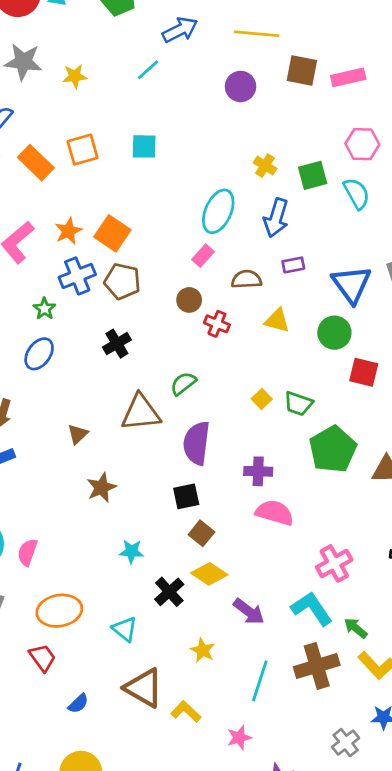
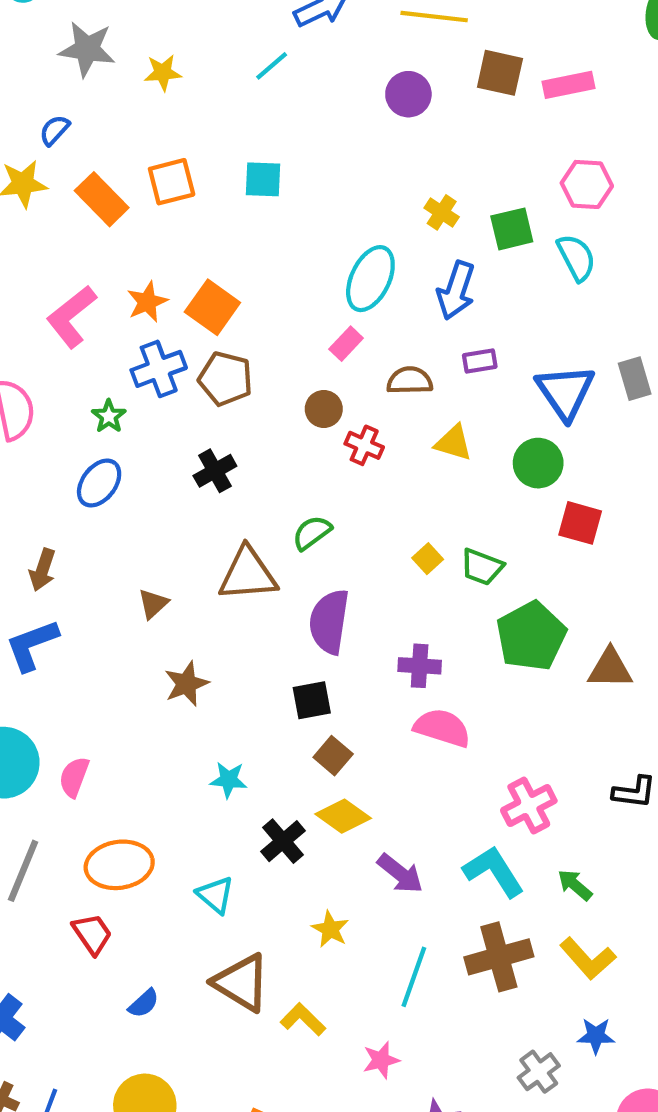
green arrow: (356, 628) -> (575, 885), moved

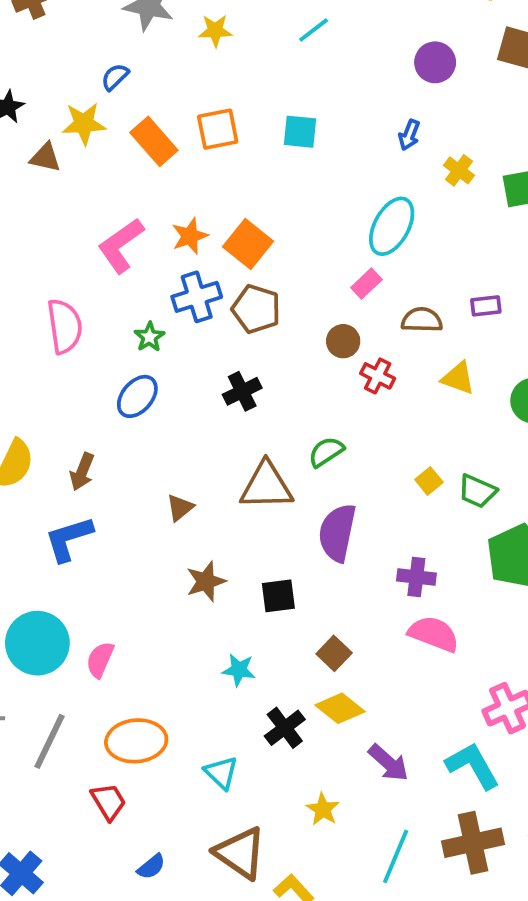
blue arrow: (456, 290) -> (409, 135), moved, size x0.6
black square: (312, 700) -> (278, 596), moved

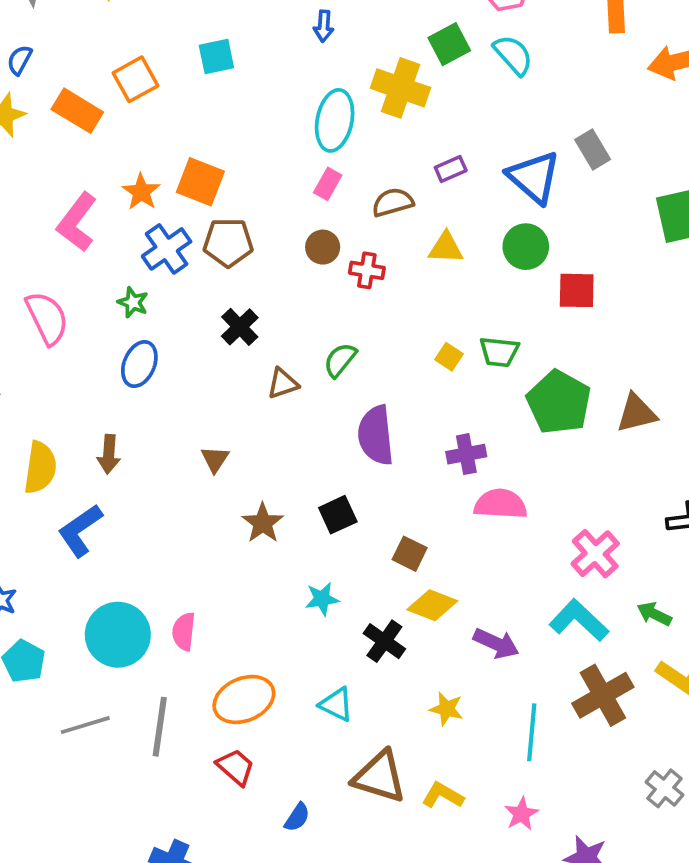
yellow cross: (459, 170) -> (400, 88), moved, size x1.8
brown triangle: (266, 486) -> (283, 383), moved, size x0.6
blue L-shape: (69, 539) -> (80, 530), moved

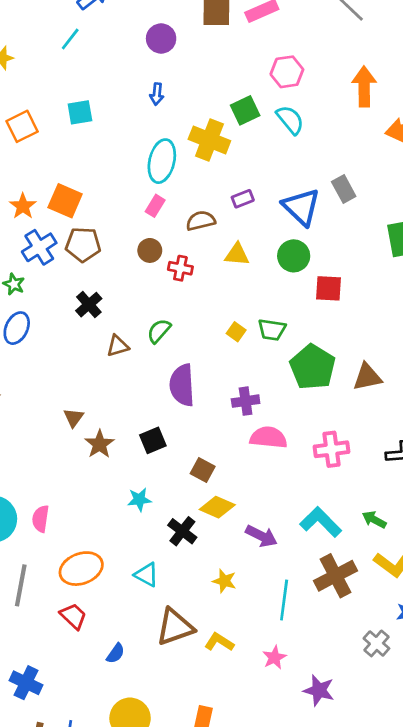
brown triangle: (215, 459) -> (74, 418), moved
pink cross: (595, 554) -> (332, 449), moved, turned 32
brown triangle: (380, 777) -> (175, 627), turned -39

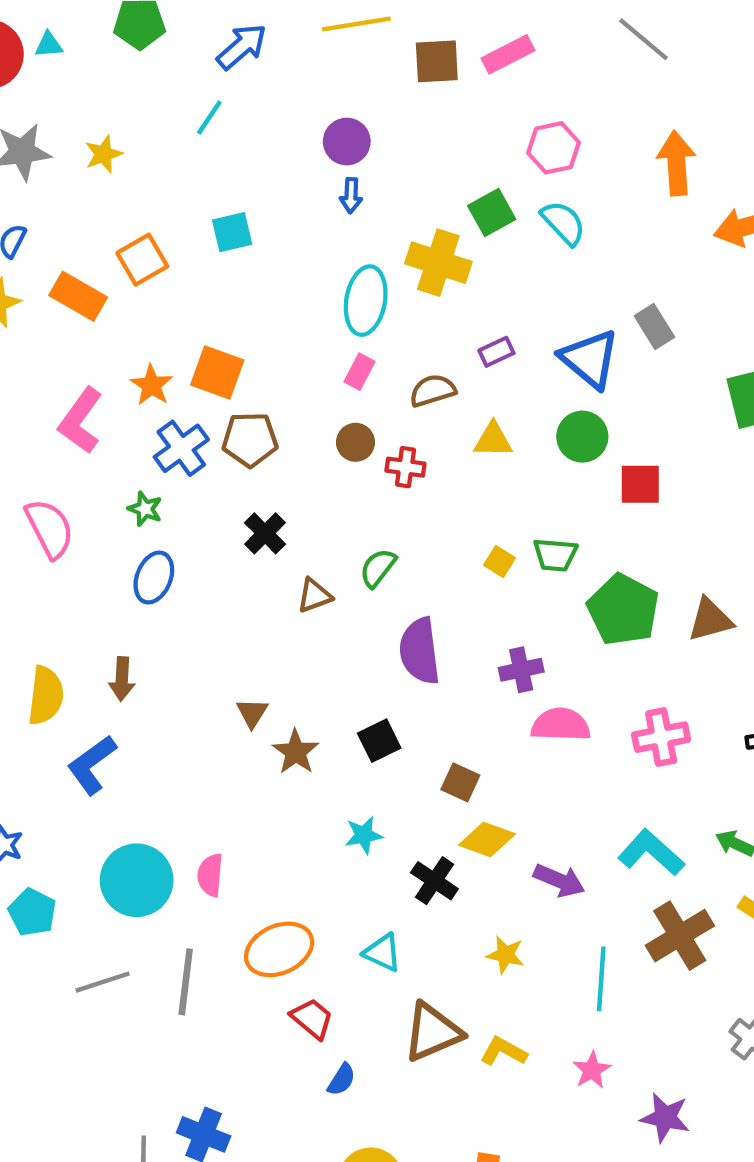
purple circle: (161, 38) -> (347, 142), moved
red trapezoid: (73, 616) -> (312, 1019), moved

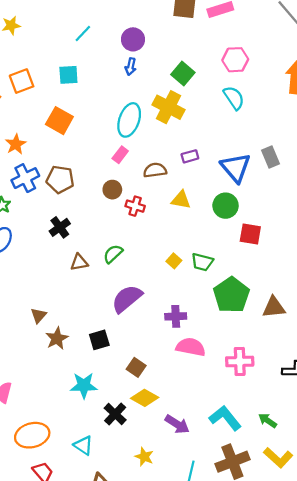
cyan line: (209, 118) -> (83, 34), moved
green square: (492, 212) -> (183, 74), moved, turned -30
orange square: (217, 372) -> (59, 121), moved
purple semicircle: (420, 651) -> (127, 299), turned 48
cyan star: (364, 835) -> (84, 385), size x1.4

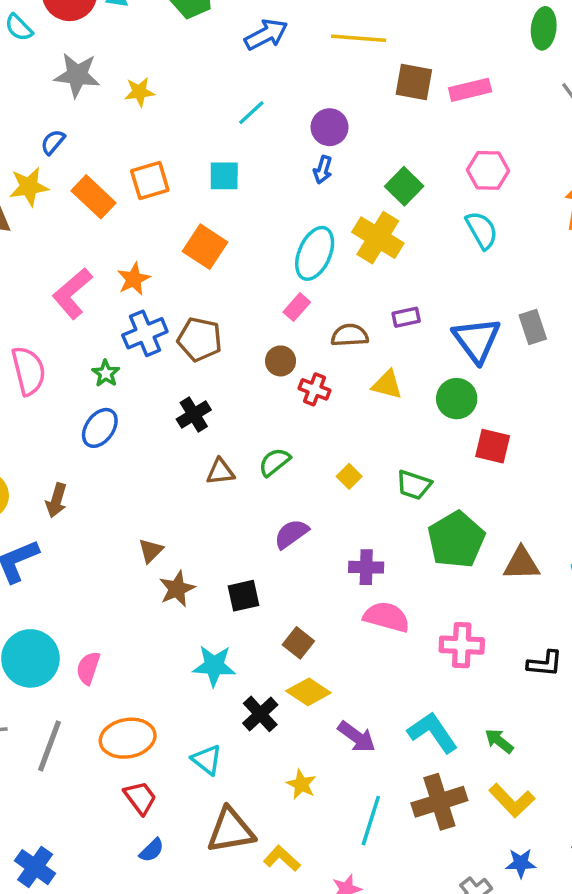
yellow square: (174, 261) -> (349, 476), moved
purple semicircle: (127, 299) -> (291, 534), size x0.7

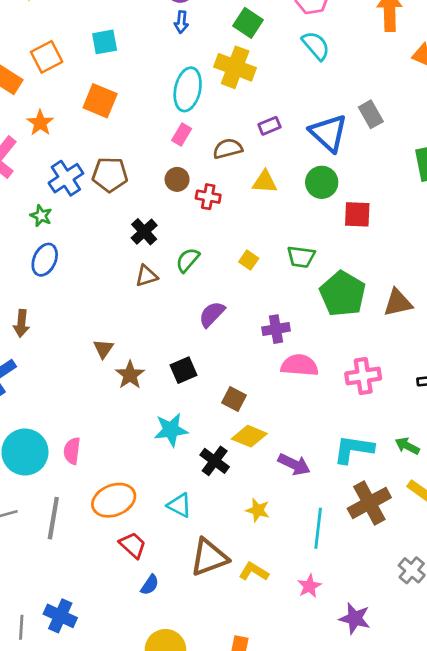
orange star: (134, 279) -> (40, 123), moved
black cross: (194, 415) -> (144, 232), moved
cyan L-shape: (433, 732) -> (353, 449), turned -36

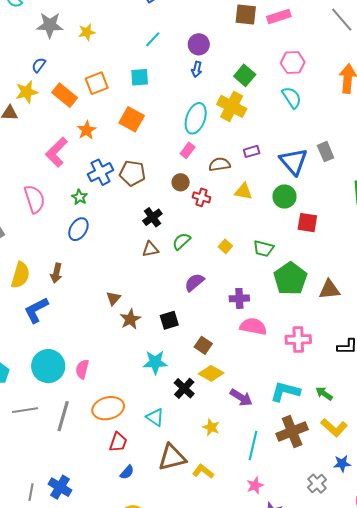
red trapezoid: (133, 545) -> (118, 442), turned 60
pink star: (309, 586) -> (255, 485), moved

